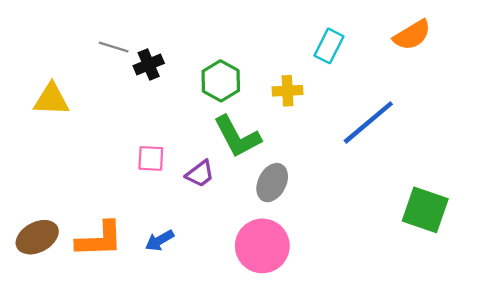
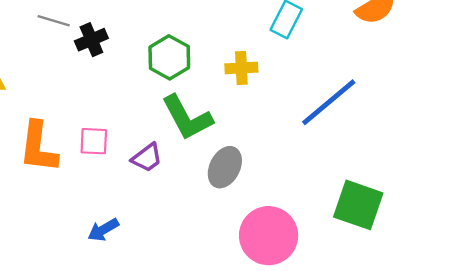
green square: (425, 210) -> (358, 205), moved
orange L-shape: (99, 239) -> (38, 147), moved, turned 99
pink circle: (262, 246) -> (269, 236), moved

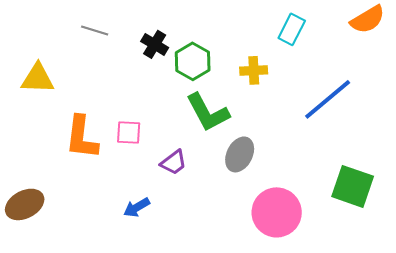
black cross: (91, 40) -> (155, 44), moved, turned -36
purple trapezoid: (147, 158) -> (174, 162), moved

